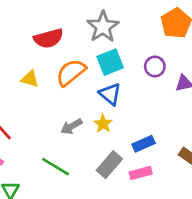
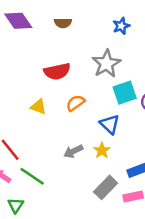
cyan square: (110, 62) -> (125, 93), moved
orange semicircle: (71, 72) -> (75, 103), size x0.7
green line: (56, 167) -> (32, 176), moved

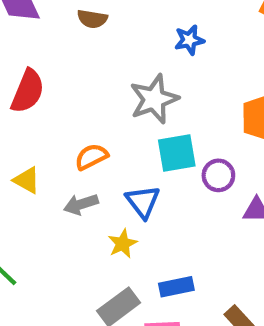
red semicircle: (57, 71) -> (28, 91), moved, turned -65
yellow triangle: (38, 107) -> (27, 180), moved
gray arrow: (73, 151) -> (81, 204), moved

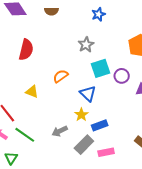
gray star: (154, 99) -> (86, 45), size x0.7
gray arrow: (81, 204) -> (60, 131), moved
blue rectangle: (176, 287) -> (100, 125), moved

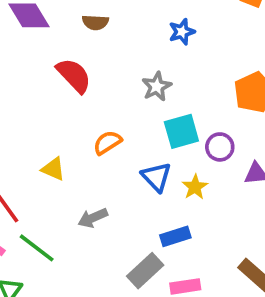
red semicircle: (26, 50) -> (74, 75), moved, turned -60
yellow star: (81, 115) -> (195, 187), moved
gray arrow: (60, 131) -> (93, 218), moved

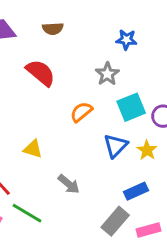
blue star: (182, 32) -> (126, 40), moved, turned 30
orange semicircle: (107, 143) -> (81, 112), moved
blue triangle: (156, 177) -> (115, 146), turned 35
gray arrow: (93, 218) -> (69, 184), turned -110

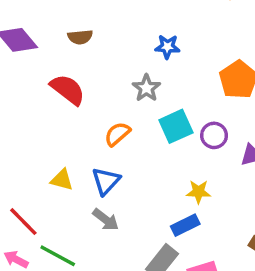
blue triangle: (115, 146) -> (106, 181), moved
yellow star: (147, 150) -> (199, 192), moved, turned -30

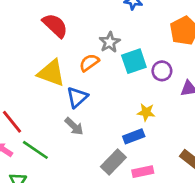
gray star: (146, 88) -> (110, 42), moved
yellow triangle: (62, 180) -> (51, 73), moved, size x1.6

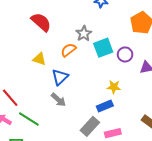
yellow triangle: (51, 73) -> (39, 59), size x0.6

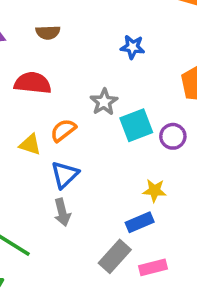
red semicircle: (41, 22) -> (33, 83), turned -35
orange semicircle: (68, 50) -> (63, 130), moved
gray arrow: (58, 100) -> (62, 212), turned 35

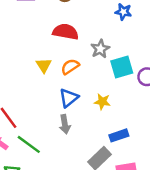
red semicircle: (33, 83) -> (66, 32), moved
yellow triangle: (30, 145) -> (44, 65), moved, turned 35
yellow star: (154, 190) -> (102, 102), moved

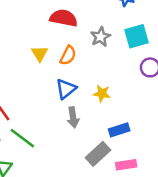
orange semicircle: (70, 67) -> (68, 55), turned 150
cyan square: (122, 67) -> (137, 36), moved
gray arrow: (65, 124) -> (73, 117), moved

